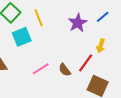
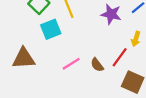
purple star: (78, 23) -> (111, 14), turned -30

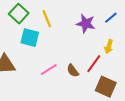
cyan square: (51, 29) -> (30, 38), turned 36

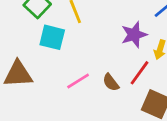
purple star: (86, 24) -> (134, 35), moved, turned -30

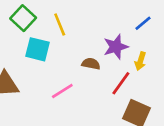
brown semicircle: (111, 82) -> (91, 64), moved, turned 138

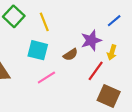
cyan square: (38, 49) -> (38, 50), moved
brown semicircle: (91, 64) -> (70, 55), turned 136

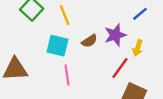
brown semicircle: (70, 55) -> (89, 41), moved
pink line: (46, 77) -> (67, 75), turned -66

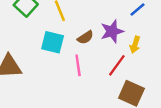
pink line: (67, 75) -> (78, 65), moved

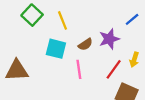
yellow arrow: (135, 45) -> (134, 60), moved

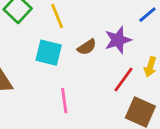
pink line: (79, 69) -> (64, 101), moved

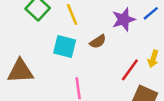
purple star: (118, 40) -> (124, 19), moved

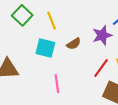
purple star: (124, 19) -> (102, 35), moved

